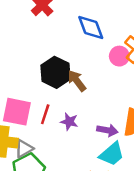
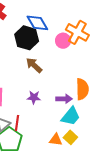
black hexagon: (56, 72) -> (27, 38), moved
red line: (45, 114) -> (17, 123), moved

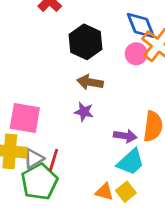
blue diamond: (37, 23) -> (141, 25), moved
brown arrow: (34, 65) -> (90, 82), turned -42
purple star: (34, 97) -> (84, 112), moved

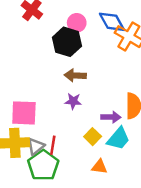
pink circle: (136, 54) -> (77, 23), moved
yellow square: (126, 192) -> (93, 137), moved

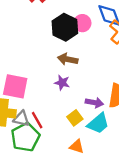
pink circle: (77, 23) -> (82, 23), moved
red line: (53, 145) -> (37, 120), turned -48
gray triangle: (36, 146) -> (21, 119), turned 42

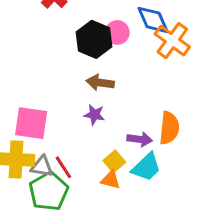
orange triangle: (77, 146) -> (111, 180), moved

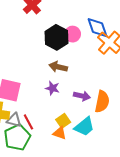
purple arrow: (140, 139) -> (82, 96), moved

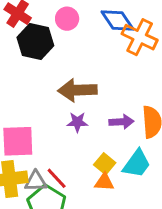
pink circle: (73, 34) -> (67, 19), moved
black hexagon: (56, 37) -> (35, 41), moved
brown arrow: (58, 67) -> (77, 90), size x1.4

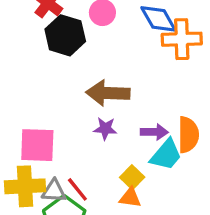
orange cross: (140, 37) -> (182, 39), turned -32
cyan trapezoid: (137, 164) -> (166, 155), moved

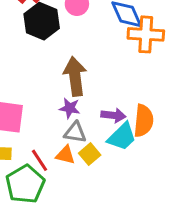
brown arrow: (108, 93) -> (75, 76), turned 75
gray triangle: (54, 191) -> (75, 132), moved
orange triangle: (130, 198) -> (65, 155), moved

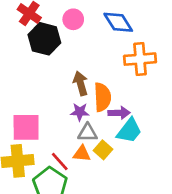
orange cross: (146, 34) -> (140, 59), moved
brown arrow: (75, 76) -> (81, 83), size x0.7
orange semicircle: (143, 121) -> (102, 97), moved

